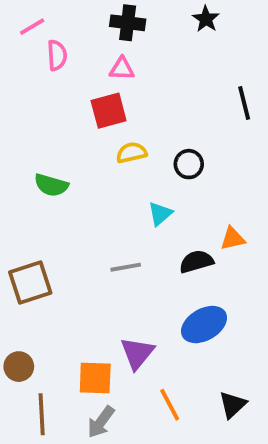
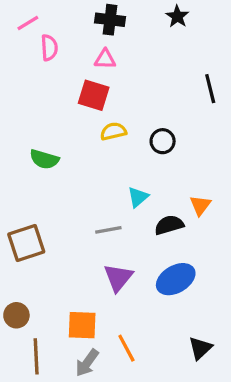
red square: (109, 111) -> (94, 95), turned 32
cyan triangle: (160, 214) -> (138, 197), moved
orange triangle: (233, 239) -> (200, 205), turned -40
purple triangle: (137, 353) -> (118, 278), moved
orange line: (170, 405) -> (126, 348), moved

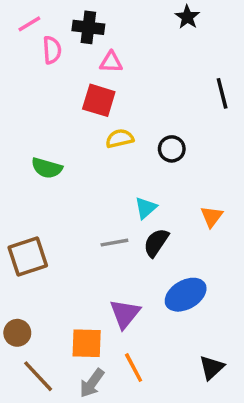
black cross: (110, 20) -> (88, 27), moved
black semicircle: (169, 225) -> (156, 243), moved, turned -40
purple triangle: (118, 278) -> (125, 314), moved
brown line: (36, 356) -> (38, 376), turned -40

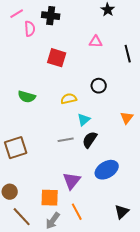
pink triangle: (111, 62) -> (96, 42), moved
yellow semicircle: (120, 138) -> (69, 99), moved
orange triangle: (212, 217) -> (127, 118), moved

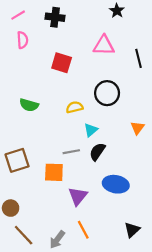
pink semicircle: (30, 29) -> (22, 40), moved
pink triangle: (96, 42) -> (104, 45), size x1.5
black circle: (99, 86) -> (107, 93), size x1.5
blue ellipse: (107, 170) -> (116, 184), turned 40
orange square: (50, 198) -> (54, 172), moved

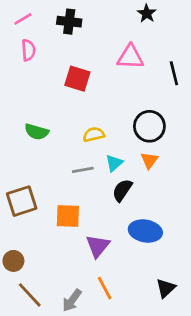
black circle: (107, 93) -> (149, 126), moved
orange triangle: (137, 128) -> (149, 160), moved
gray line: (71, 152) -> (83, 170), moved

